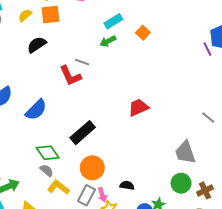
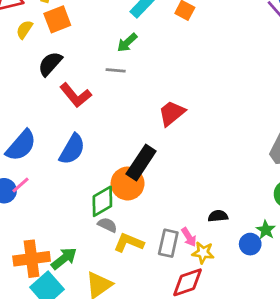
green arrow: (108, 41) -> (127, 43), moved
red L-shape: (70, 76) -> (76, 95), moved
red trapezoid: (138, 107) -> (172, 113), moved
green diamond: (48, 153) -> (102, 201), turned -70
orange circle: (92, 168) -> (128, 184), moved

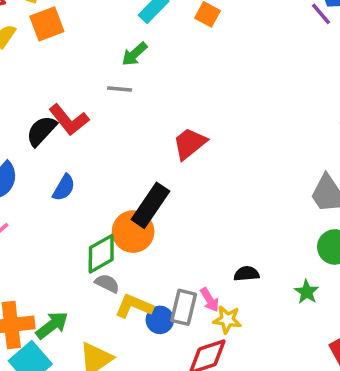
black semicircle: (50, 64) -> (41, 131), moved
blue semicircle: (72, 149) -> (64, 188), size x0.7
blue circle: (250, 244) -> (160, 320), moved

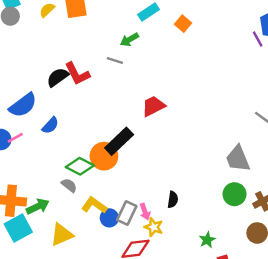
blue semicircle: (64, 188) -> (50, 125), moved
green diamond: (101, 254) -> (80, 166), turned 44
black semicircle: (247, 274) -> (173, 200), turned 91
gray semicircle: (107, 283) -> (69, 185), moved
green star: (307, 292) -> (207, 240), moved

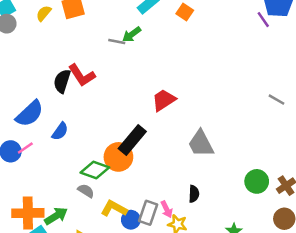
gray line: (115, 60) -> (117, 42), moved
black semicircle: (58, 77) -> (62, 81), turned -30
gray trapezoid: (238, 159) -> (201, 144), moved

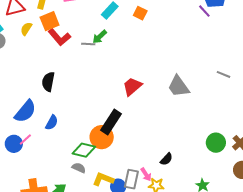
red L-shape: (82, 75) -> (59, 37), moved
gray trapezoid: (201, 144) -> (178, 86), moved
black semicircle: (194, 194) -> (166, 159), turned 48

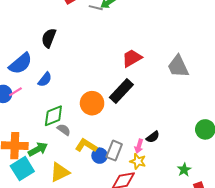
black rectangle: (111, 122) -> (121, 91), moved
green diamond: (84, 150) -> (53, 116), moved, turned -45
pink arrow: (146, 174) -> (139, 146), moved, turned 40

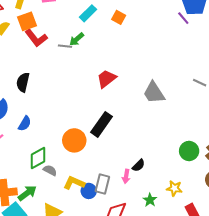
red trapezoid: (132, 58) -> (107, 79), moved
yellow star: (138, 161) -> (174, 188), moved
green star: (184, 170) -> (150, 200), moved

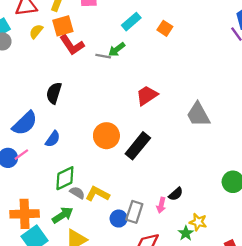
orange circle: (74, 140) -> (106, 136), moved
yellow L-shape: (74, 183) -> (97, 194), moved
yellow star: (174, 188) -> (198, 222), moved
green arrow: (27, 193) -> (63, 215), moved

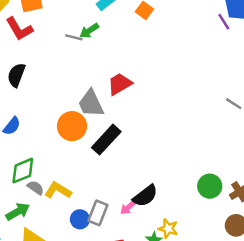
red L-shape: (72, 45) -> (19, 29), moved
gray trapezoid: (198, 115) -> (91, 104), moved
black semicircle: (176, 194) -> (145, 196), size x1.5
pink arrow: (161, 205) -> (128, 207), turned 32

